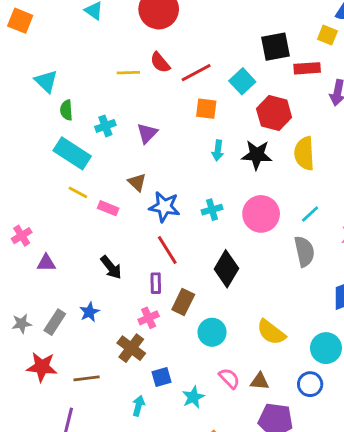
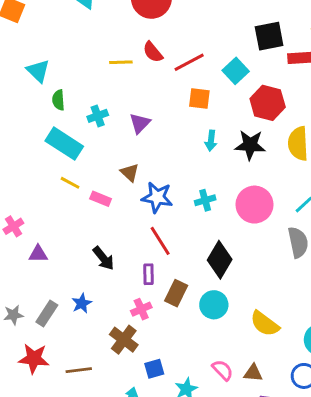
cyan circle: (212, 332) -> (214, 305), moved

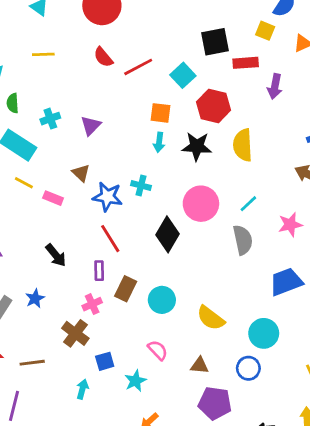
yellow line: (121, 62) -> (43, 54), moved
orange square: (199, 99) -> (160, 113), moved
cyan cross: (205, 200) -> (141, 186), moved, turned 30
black diamond: (220, 260) -> (167, 234), moved
pink semicircle: (223, 370) -> (158, 350), moved

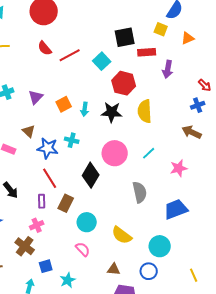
orange square: (160, 113) -> (64, 104), moved, turned -35
gray semicircle: (243, 240) -> (140, 192), moved
brown rectangle: (126, 289) -> (66, 203), moved
pink semicircle: (158, 350) -> (83, 249), moved

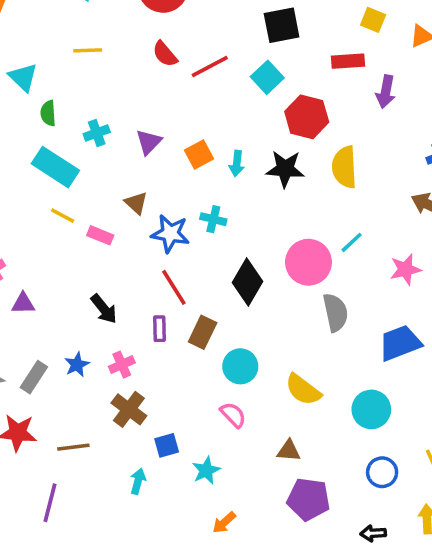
black square: (125, 37) -> (282, 25), moved
pink circle: (115, 153) -> (308, 262), moved
pink cross: (37, 225) -> (122, 365), moved
blue circle: (149, 271) -> (382, 472), moved

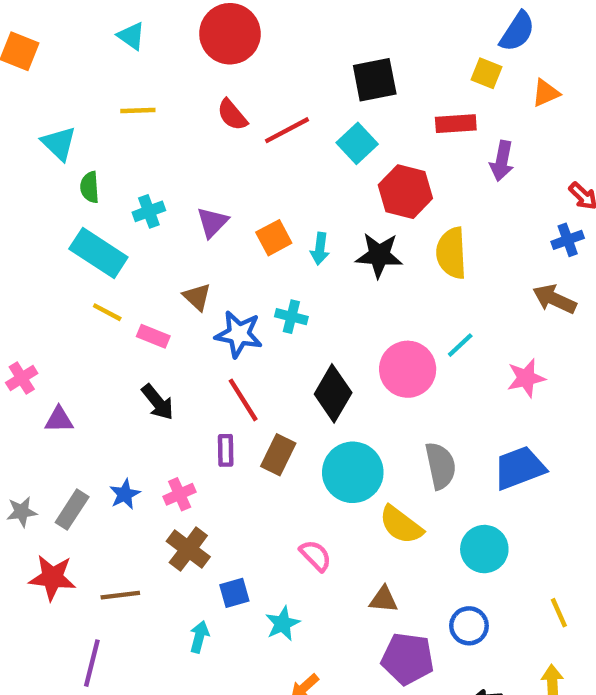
black arrow: (104, 309) -> (158, 402), moved
gray semicircle: (335, 312) -> (440, 466), moved
cyan circle: (240, 366) -> (353, 472), moved, size x1.4
blue circle: (382, 472) -> (469, 626), moved

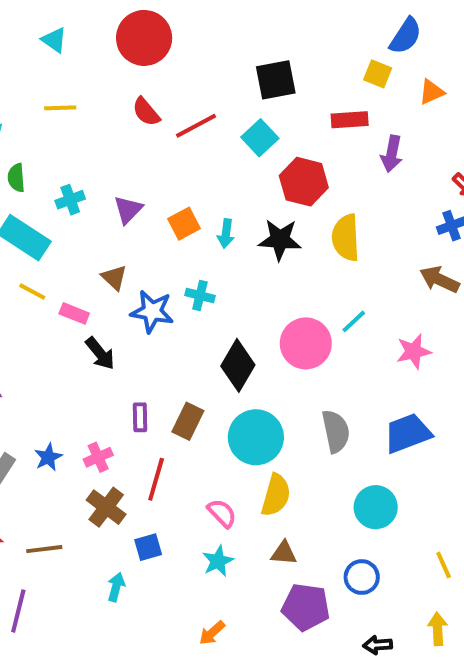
red line: (243, 400) -> (156, 479), moved, turned 48
black arrow: (158, 402) -> (100, 353), moved
yellow semicircle: (401, 525) -> (276, 495), moved, turned -111
cyan star: (283, 624) -> (218, 561), moved

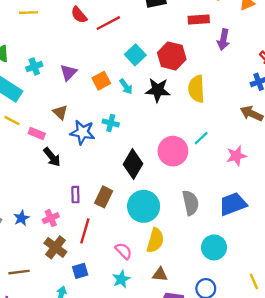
cyan square: (260, 138) -> (135, 55), moved
cyan arrow: (226, 234) -> (126, 87), turned -42

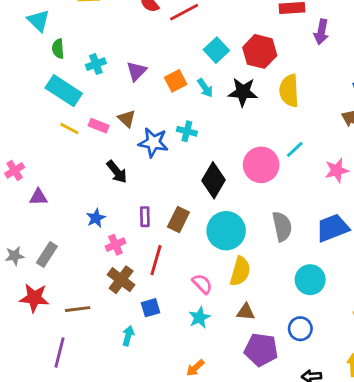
pink rectangle: (37, 133) -> (99, 126), moved
blue star: (21, 218) -> (96, 218), moved

